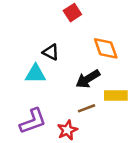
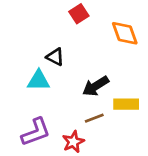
orange diamond: (106, 48) -> (125, 33), moved

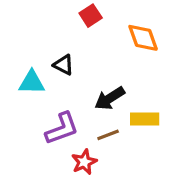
cyan triangle: (39, 81) -> (32, 82), moved
purple L-shape: (36, 132) -> (62, 129), moved

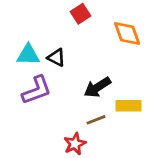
cyan triangle: (32, 82) -> (28, 55), moved
purple L-shape: (62, 129) -> (37, 90), moved

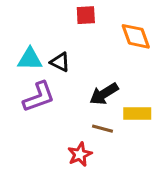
red square: (80, 14) -> (86, 15), turned 30
brown line: (96, 120) -> (102, 129), turned 36

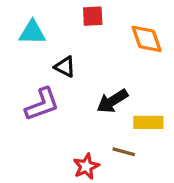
cyan triangle: (30, 59) -> (32, 32), moved
brown line: (102, 129) -> (124, 152), moved

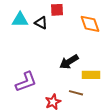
black triangle: (65, 67) -> (41, 23), moved
purple L-shape: (42, 104) -> (26, 82), moved

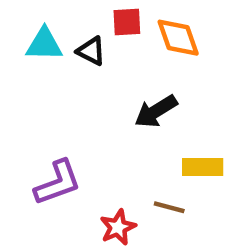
orange diamond: (90, 24) -> (178, 38), moved
black arrow: (69, 62) -> (156, 111), moved

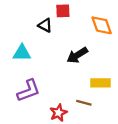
orange diamond: (178, 38) -> (102, 25), moved
cyan triangle: (44, 44) -> (22, 53), moved

